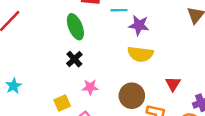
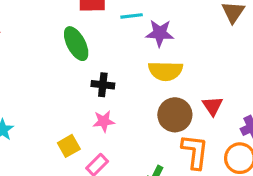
black cross: (74, 59) -> (103, 85), moved, turned -35
brown circle: (132, 96) -> (175, 115), moved

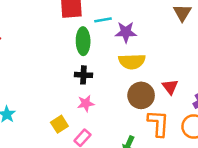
green ellipse: (76, 44) -> (83, 41), moved, turned 30

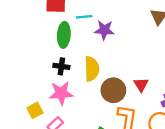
yellow semicircle: (132, 61) -> (92, 69), moved, turned -95
pink star: (86, 103) -> (61, 93), size x1.5

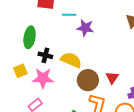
green ellipse: (64, 35) -> (30, 37), moved
yellow semicircle: (92, 69) -> (71, 60), turned -70
yellow square: (35, 110) -> (20, 71), moved

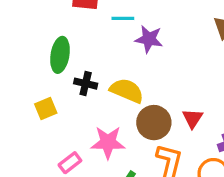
pink star: (43, 78) -> (108, 142), moved

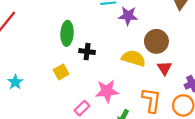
yellow semicircle: (127, 91) -> (134, 58), moved
brown circle: (154, 123) -> (156, 41), moved

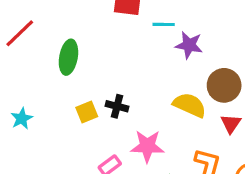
green ellipse: (67, 33) -> (68, 57), moved
black cross: (87, 52) -> (117, 106), moved

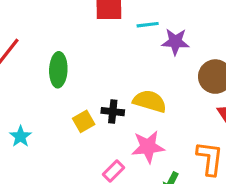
yellow semicircle: (190, 105) -> (150, 101), moved

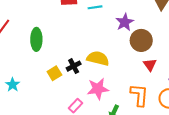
purple star: (175, 42) -> (125, 22), moved, turned -30
black cross: (113, 112) -> (74, 66), turned -32

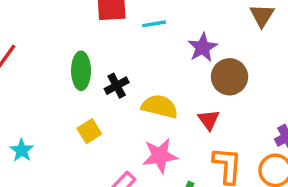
green ellipse: (36, 39) -> (81, 71), moved
red triangle: (150, 65) -> (209, 120), moved
black cross: (74, 66) -> (117, 86), moved

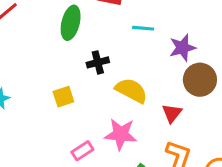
cyan line: (154, 24) -> (143, 28), moved
green ellipse: (81, 71) -> (71, 23), moved

